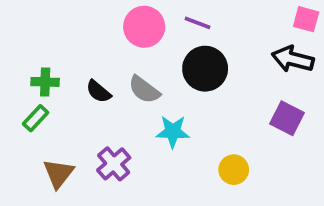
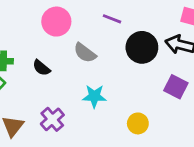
pink circle: (144, 27) -> (56, 22), moved
black circle: (205, 69) -> (142, 47), moved
gray semicircle: (144, 90) -> (85, 53), moved

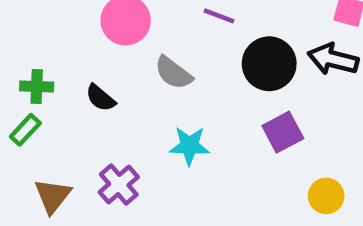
purple square: (176, 87) -> (283, 132), moved, turned 35
yellow circle: (138, 123) -> (326, 196), moved

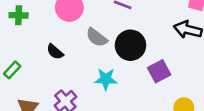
black circle: (269, 64) -> (130, 45), moved
green cross: (37, 87) -> (19, 15), moved

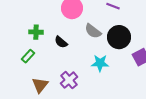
green cross: (19, 15) -> (36, 32), moved

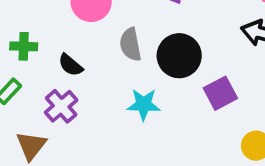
gray semicircle: (93, 31) -> (130, 44), turned 42
purple cross: (69, 80) -> (61, 106), moved

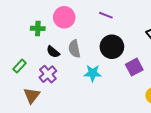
gray semicircle: (130, 44) -> (74, 49), moved
green cross: (24, 46) -> (38, 28), moved

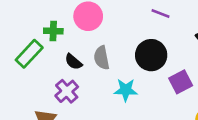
purple line: (106, 15) -> (161, 14), moved
green rectangle: (20, 66) -> (29, 54), moved, size x1.5

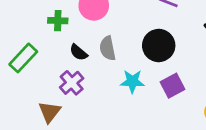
green rectangle: (29, 54) -> (23, 58), moved
purple square: (181, 82) -> (173, 86), moved

